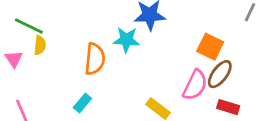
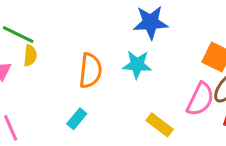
cyan star: (126, 40) -> (137, 65), moved

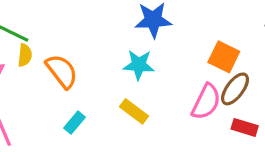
orange semicircle: (90, 71) -> (62, 71), moved, turned -44
yellow rectangle: (160, 125) -> (134, 111), moved

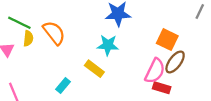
orange semicircle: (62, 71) -> (54, 33), moved
yellow rectangle: (134, 111) -> (94, 69), moved
red rectangle: (245, 127) -> (162, 88), moved

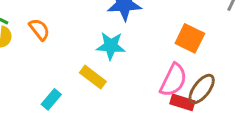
orange semicircle: (54, 33) -> (39, 29), size x0.7
brown ellipse: (175, 62) -> (202, 89), moved

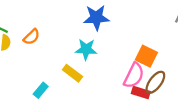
orange semicircle: (39, 29) -> (32, 37), turned 84
orange square: (190, 38) -> (146, 56), moved

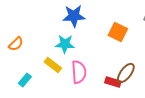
orange semicircle: (32, 37) -> (16, 44), moved
orange square: (146, 56) -> (118, 32), moved
pink semicircle: (134, 75) -> (79, 72), moved, turned -30

